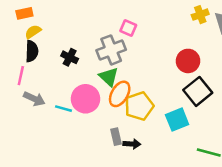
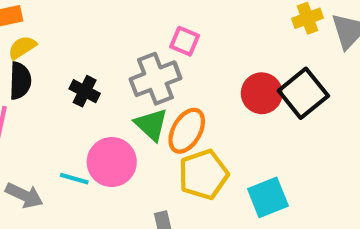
red circle: (188, 61) -> (262, 93), moved
black square: (198, 91) -> (303, 93), moved
orange ellipse: (120, 94) -> (187, 131), moved
gray arrow: (34, 99) -> (24, 195), moved

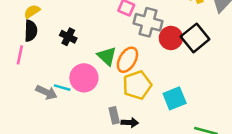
gray cross: (155, 79) -> (148, 22), moved, turned 36
gray arrow: (24, 195) -> (46, 92), moved

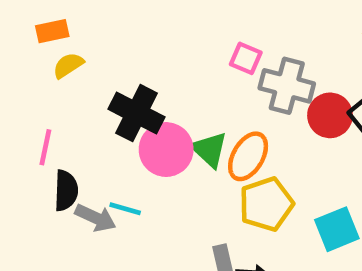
black semicircle: (31, 31) -> (66, 191), moved
black cross: (68, 37) -> (136, 113), size x1.6
pink circle: (84, 78) -> (166, 150), moved

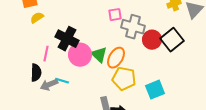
pink square: (246, 58) -> (115, 15), turned -32
pink line: (45, 147) -> (46, 54), moved
yellow pentagon: (266, 204) -> (124, 79), turned 30
gray arrow: (96, 218) -> (49, 85), turned 132

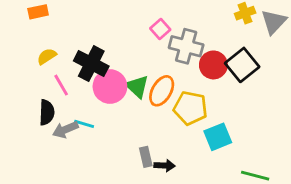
pink square: (115, 15) -> (160, 29), turned -32
yellow semicircle: (37, 18) -> (47, 56), moved
pink line: (46, 54) -> (61, 85), turned -42
yellow pentagon: (124, 79) -> (190, 108), moved

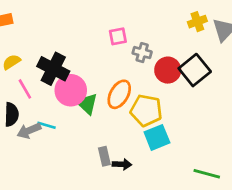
pink square: (160, 29) -> (118, 36), turned 30
gray cross: (186, 46) -> (142, 53), size x0.6
green triangle: (137, 87) -> (87, 104), moved
cyan square: (218, 137) -> (157, 137), moved

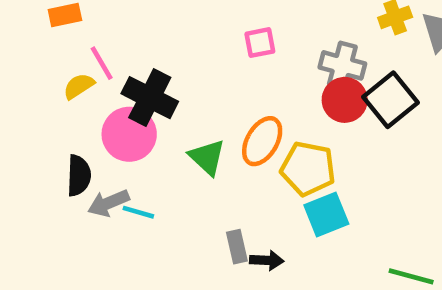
gray cross: (142, 53) -> (342, 65), moved, size x1.4
pink line: (25, 89) -> (102, 63), moved
pink circle: (71, 90) -> (129, 134), moved
cyan line: (46, 125) -> (138, 212), moved

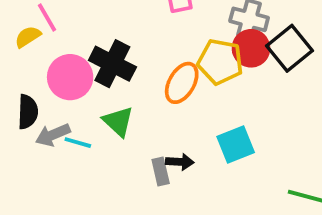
black cross: (150, 98) -> (112, 64), moved
green triangle: (207, 157) -> (118, 121), moved
yellow pentagon: (308, 169) -> (220, 62), moved
black arrow: (267, 260) -> (180, 162), moved

